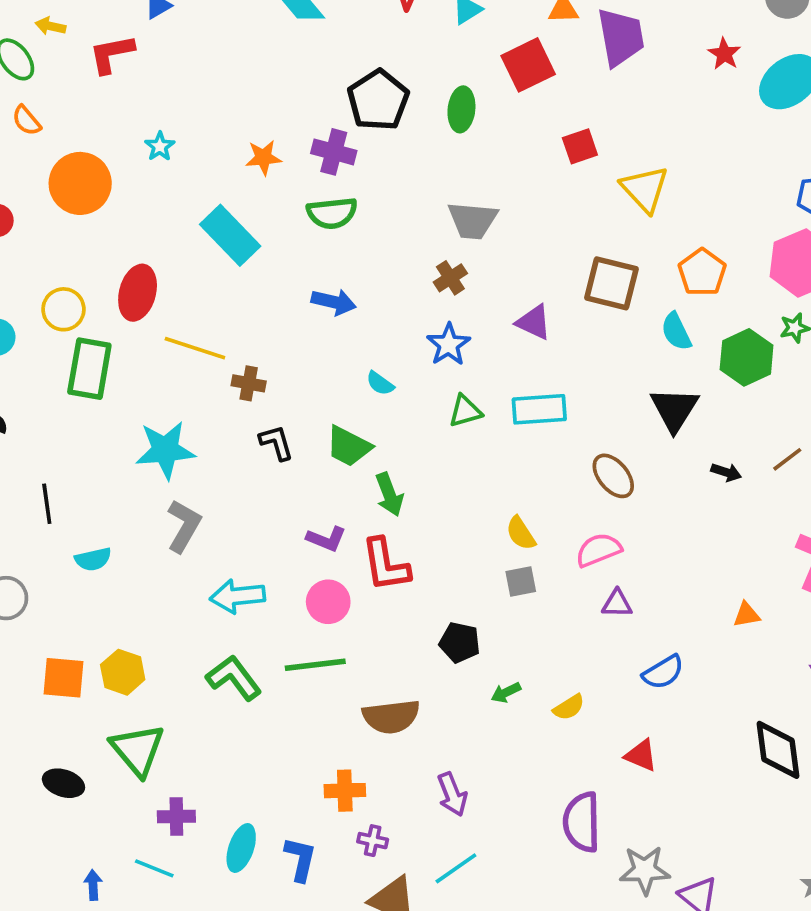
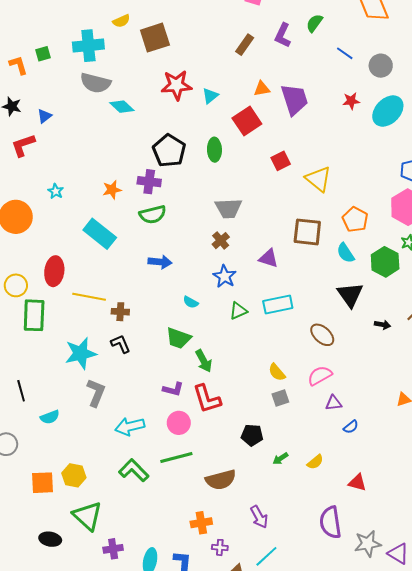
red star: (724, 54) -> (351, 101), turned -30
black L-shape: (276, 443) -> (121, 344), moved
blue semicircle: (663, 672) -> (351, 427), moved, size x0.7

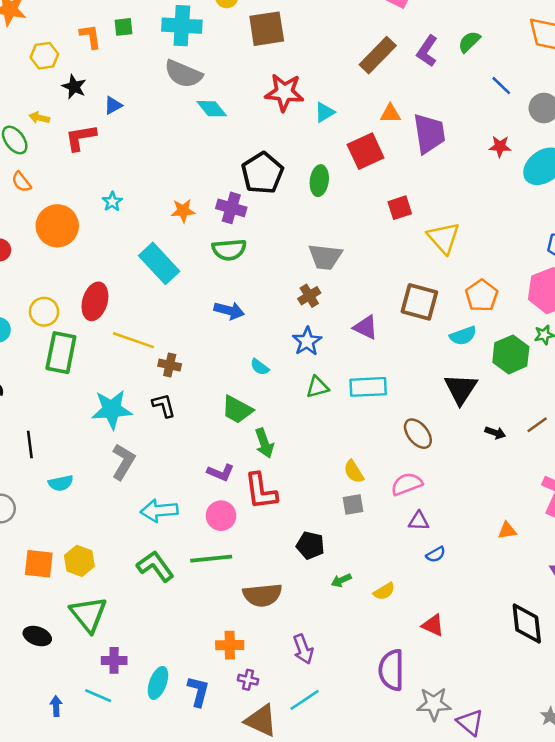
brown rectangle: (245, 45) -> (378, 55), size x1.4
cyan semicircle: (346, 253) -> (463, 336), turned -85

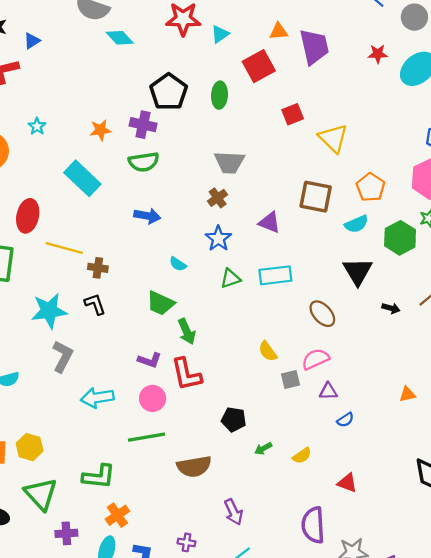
gray square: (353, 504) -> (290, 380), moved
green L-shape: (155, 566) -> (99, 477), moved, turned 136
orange cross: (230, 645) -> (117, 515), moved, turned -30

